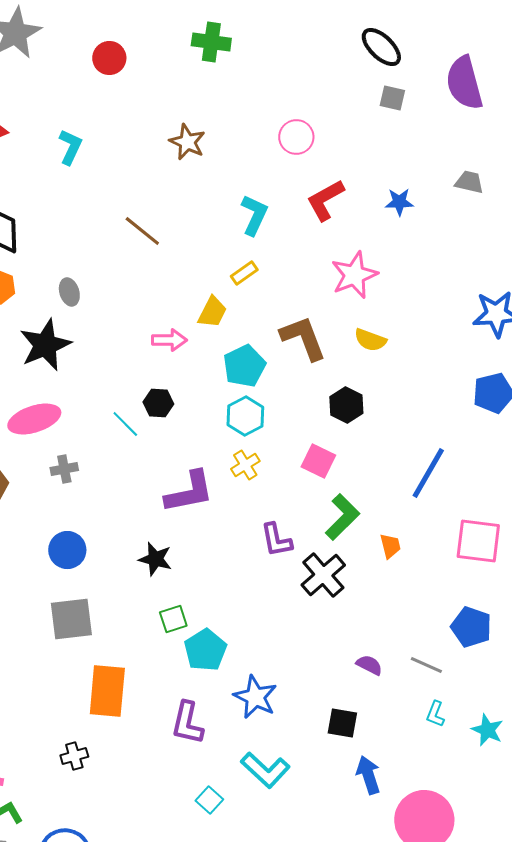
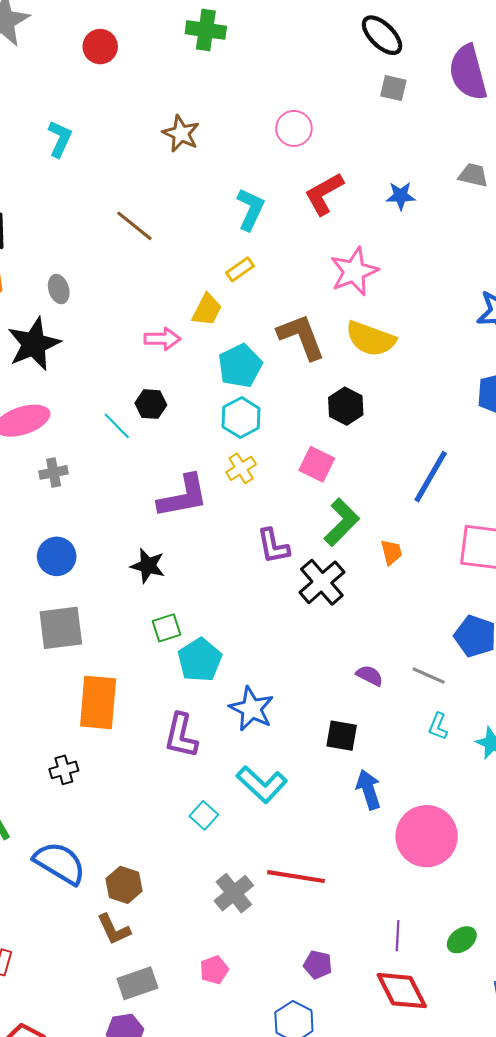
yellow semicircle: (370, 340) -> (371, 339), size x1.5

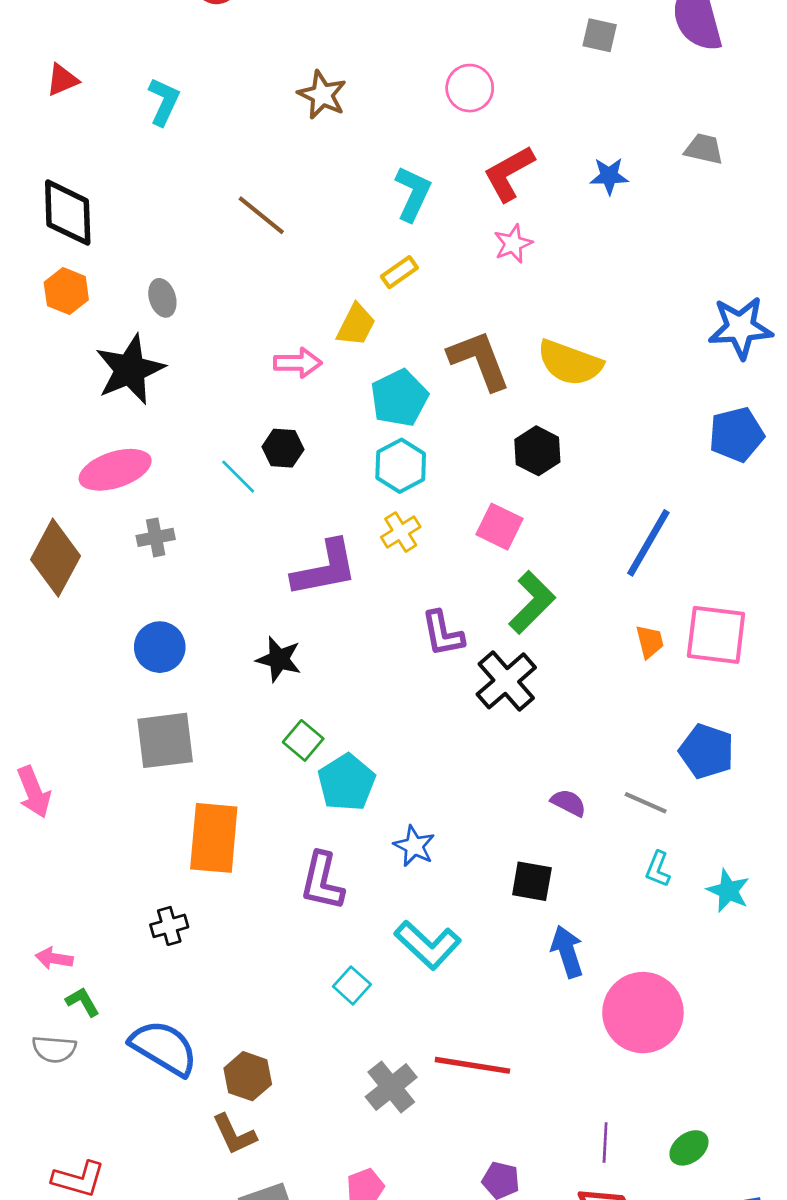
pink star: (354, 271) -> (513, 244), moved, size x0.6
orange trapezoid: (391, 552) -> (650, 642), moved
green square: (166, 628) -> (303, 740), turned -32
blue star: (251, 709) -> (414, 846), size x0.7

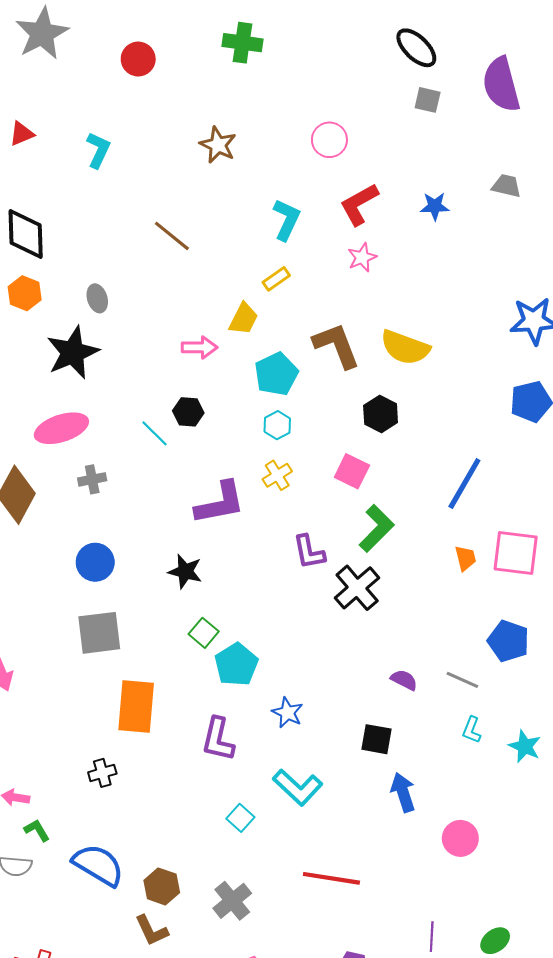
cyan hexagon: (401, 466) -> (277, 425), size x0.7
pink circle: (643, 1013) -> (460, 838), size x0.6
gray cross: (391, 1087) -> (232, 901), moved

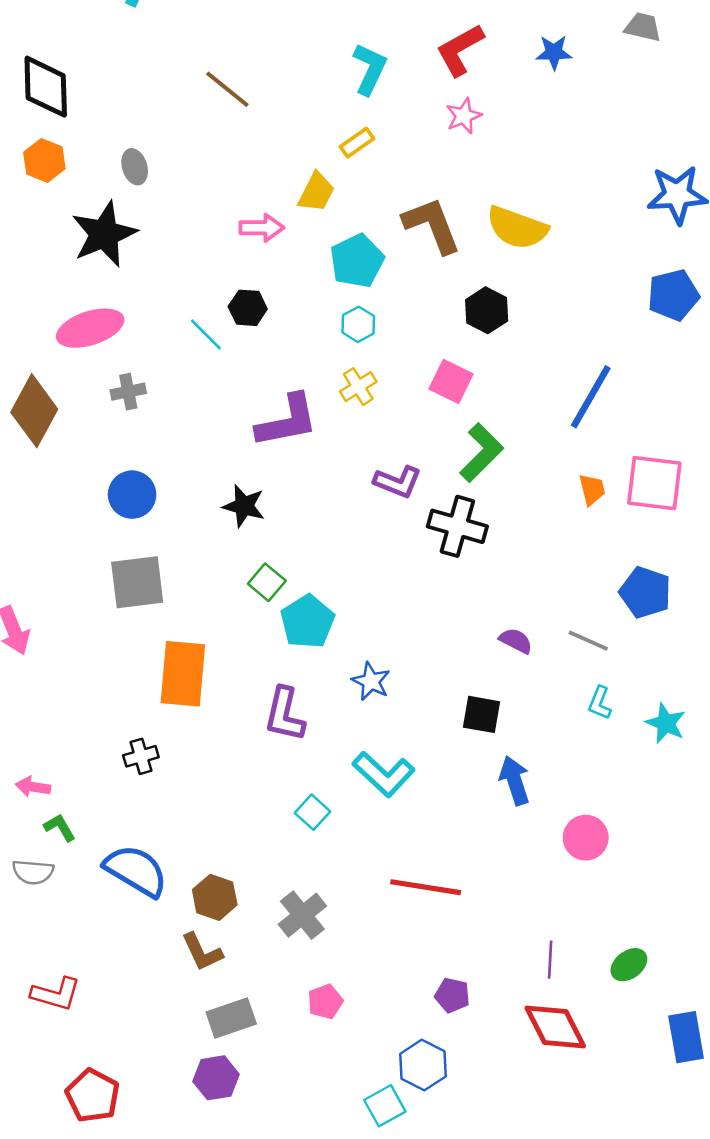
purple L-shape: (309, 552) -> (398, 482), turned -57
black cross: (357, 588) -> (457, 526), turned -33

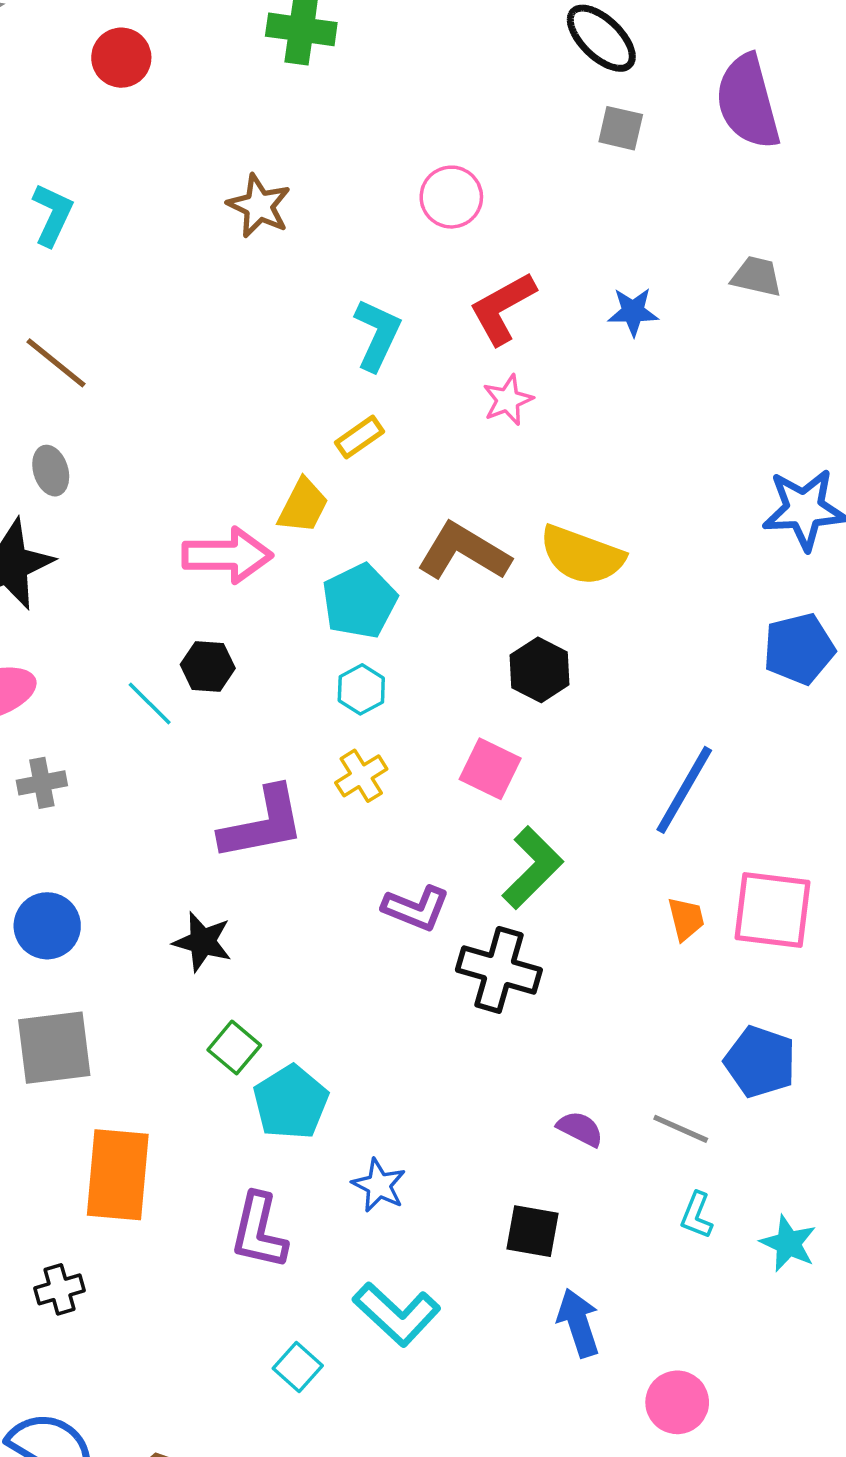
brown line: (227, 89) -> (56, 363), moved
brown L-shape: (432, 225) -> (464, 552), turned -38
pink arrow: (262, 228) -> (227, 555), size x1.4

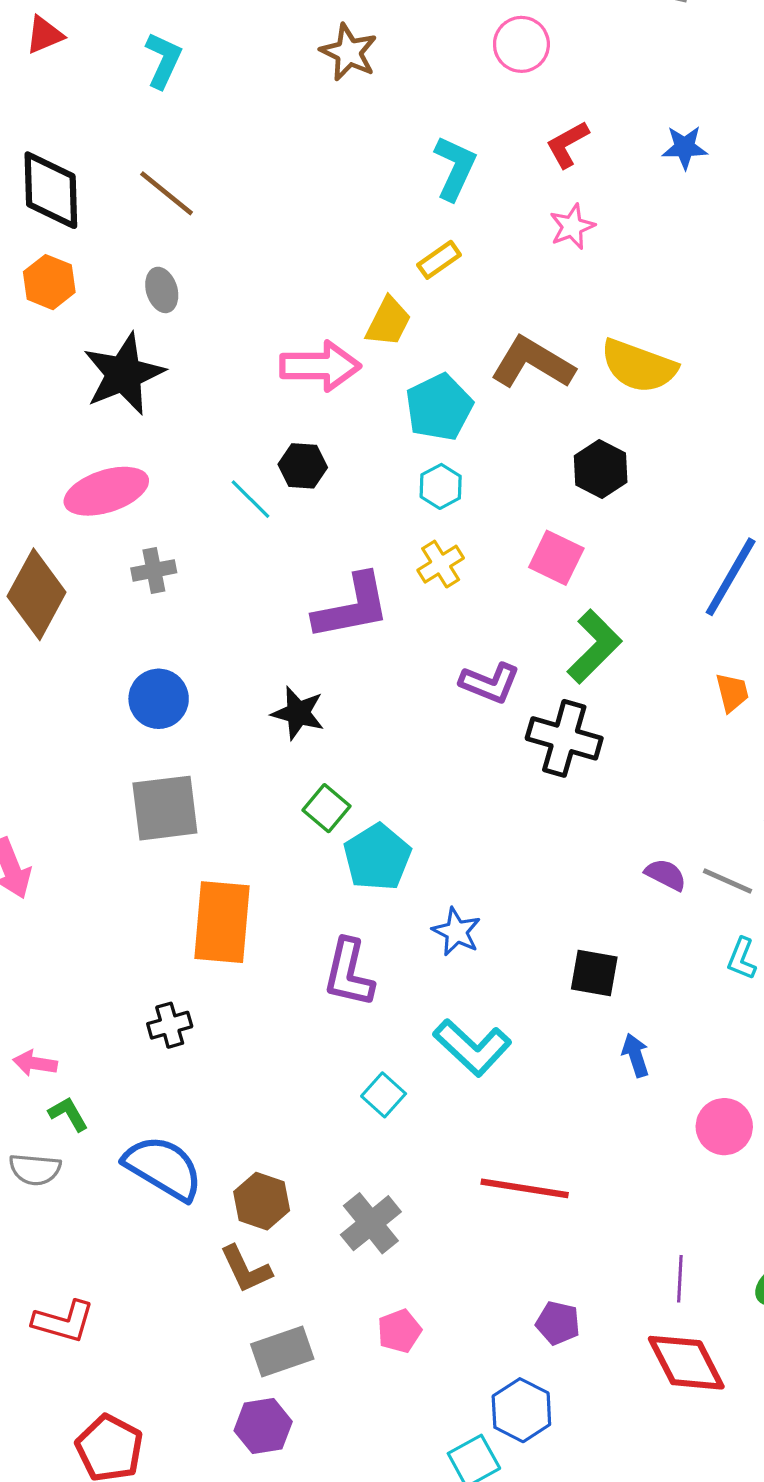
red L-shape: (502, 308) -> (567, 144), size x0.7
purple semicircle: (580, 1129) -> (666, 875), moved
blue arrow: (578, 1323) -> (636, 1055), size x0.7

